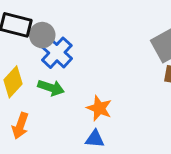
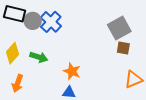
blue cross: (57, 53) -> (51, 22), moved

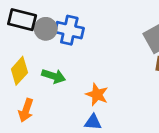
blue cross: (51, 22) -> (69, 30), turned -30

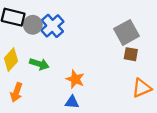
blue cross: (69, 30) -> (52, 26), turned 35

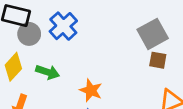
gray circle: (33, 25) -> (29, 34), moved

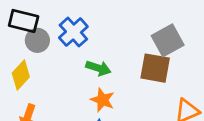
brown square: (158, 60) -> (155, 68), moved, size x1.6
green arrow: (48, 72) -> (98, 68), moved

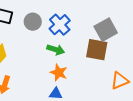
blue cross: (73, 32) -> (60, 25), moved
gray circle: (37, 40) -> (33, 22), moved

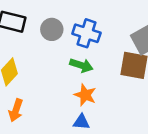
blue cross: (60, 25) -> (86, 33), turned -30

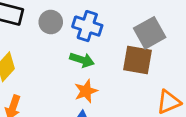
orange star: (85, 95) -> (86, 91), turned 30

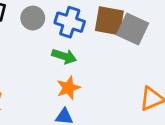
gray square: (150, 33) -> (133, 29), turned -36
brown square: (137, 60) -> (109, 21), moved

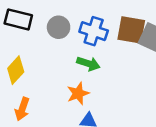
orange star: (68, 88) -> (78, 93), moved

